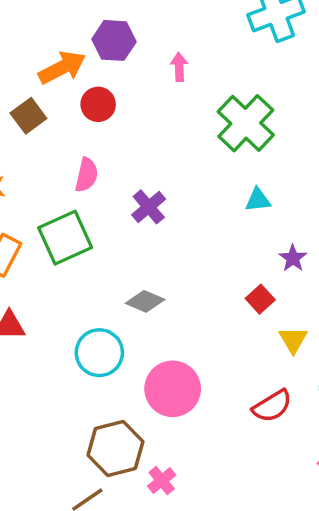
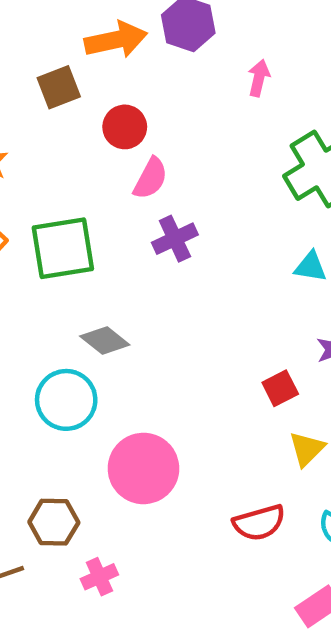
red circle: (98, 104) -> (125, 127), moved
pink semicircle: (87, 175) -> (151, 178), moved
gray diamond: (145, 301) -> (105, 341), moved
brown hexagon: (115, 448) -> (54, 522), size x0.7

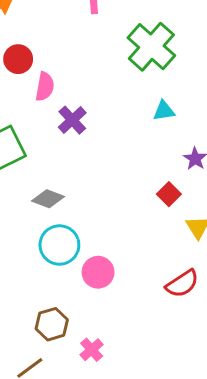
cyan circle: (66, 400) -> (59, 245), moved
pink circle: (143, 468) -> (98, 272), size x0.7

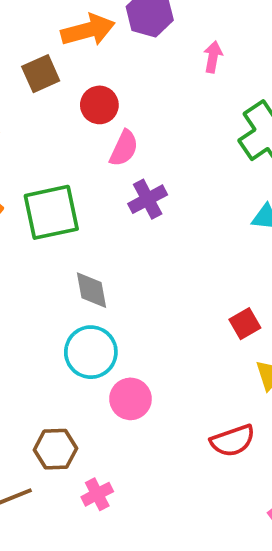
gray diamond: (48, 199) -> (92, 290), turned 44

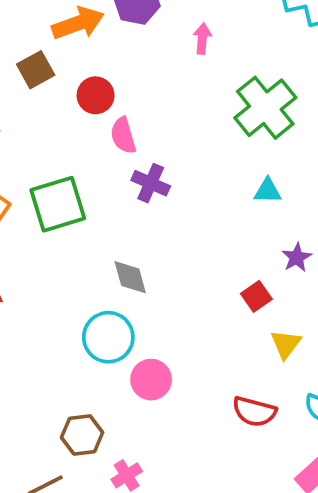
pink semicircle: (124, 148) -> (123, 135), turned 144
purple cross: (148, 199) -> (151, 183), turned -33
gray diamond: (92, 290) -> (130, 277), moved
red semicircle: (233, 441) -> (254, 412), turned 39

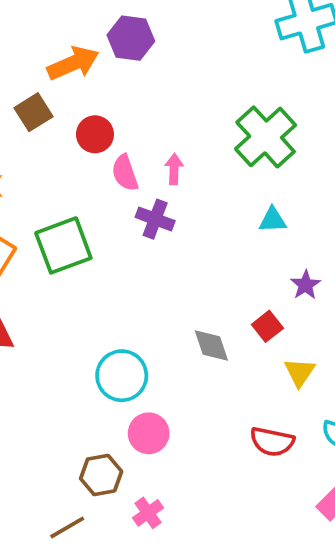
pink arrow: (202, 39) -> (174, 169), moved
gray diamond: (130, 277) -> (211, 346), moved
pink circle: (151, 380) -> (149, 433), moved

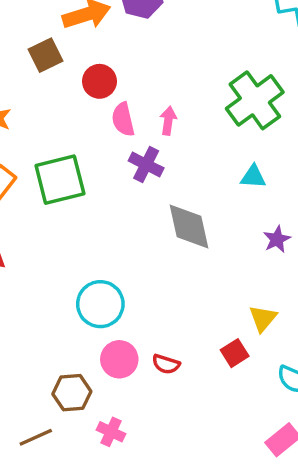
red square: (267, 326) -> (235, 353), moved
gray diamond: (211, 346) -> (189, 226), moved, size x1.4
red semicircle: (272, 442) -> (166, 364), moved, size x0.7
pink cross: (148, 513) -> (111, 432), turned -36

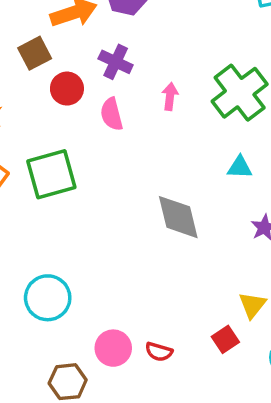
red circle: (99, 81) -> (67, 89), moved
pink arrow: (168, 121) -> (170, 96), moved
purple cross: (146, 164) -> (116, 62), moved
cyan circle: (100, 304) -> (48, 298), moved

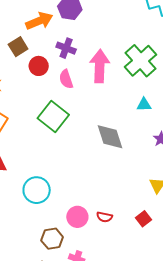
pink arrow: (170, 96) -> (100, 66), size x2.0
green square: (51, 174) -> (53, 117), moved, turned -32
red square: (225, 339) -> (143, 219), moved

